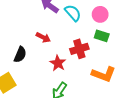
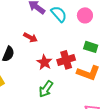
green rectangle: (102, 36) -> (91, 47), moved
red cross: (79, 49) -> (66, 60), moved

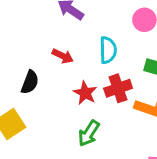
cyan semicircle: (59, 14) -> (108, 50), moved, turned 42

